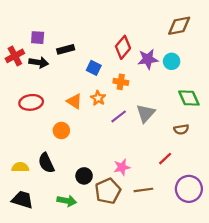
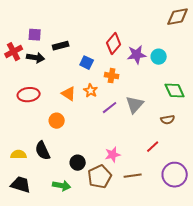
brown diamond: (179, 26) -> (178, 17), moved

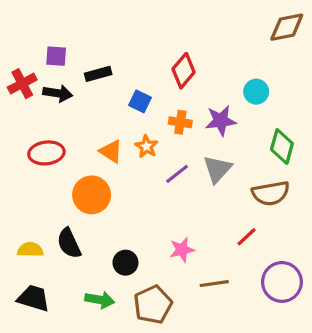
purple star: (137, 55) -> (221, 121), moved
green diamond: (175, 91) -> (282, 146), turned 40
brown semicircle: (168, 120) -> (271, 193), size x1.6
orange circle: (57, 121) -> (92, 195), size x1.5
brown pentagon: (100, 177) -> (153, 305), moved

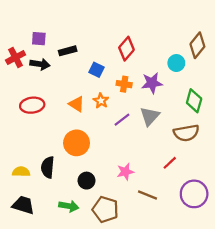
brown diamond: (287, 27) -> (197, 45), moved, turned -40
orange circle: (92, 195) -> (77, 143), moved
black semicircle: (69, 243) -> (48, 167), turned 30
brown line: (214, 284) -> (148, 195), turned 30
brown pentagon: (153, 305) -> (105, 209), turned -30

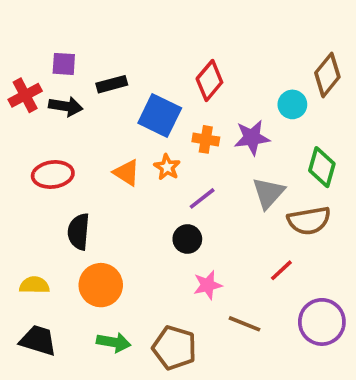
blue square: (96, 70) -> (160, 116), size x1.6
gray triangle: (150, 116) -> (268, 193), moved
orange circle: (77, 143) -> (101, 285), moved
black semicircle: (48, 167) -> (79, 232), moved
black circle: (87, 181) -> (187, 239), moved

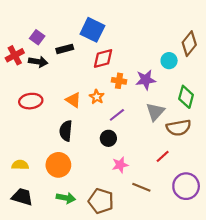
purple square: (64, 64) -> (37, 37), turned 32
red diamond: (209, 81) -> (103, 59), moved, turned 35
blue square: (160, 116) -> (92, 30), moved
black semicircle: (79, 232) -> (66, 131), moved

